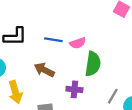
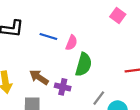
pink semicircle: (78, 43) -> (71, 43), turned -56
brown arrow: (44, 70) -> (39, 77), moved

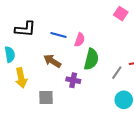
brown arrow: (39, 77) -> (52, 61), moved
gray line: (99, 98) -> (117, 73), moved

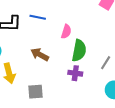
blue line: (59, 35) -> (38, 17), moved
purple cross: (73, 80) -> (75, 73), moved

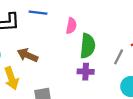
brown arrow: (40, 55) -> (28, 55), moved

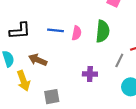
blue line: (38, 13) -> (55, 30), moved
green semicircle: (88, 46) -> (103, 31), moved

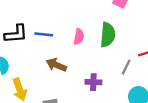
blue line: (55, 30) -> (44, 34), moved
brown arrow: (38, 60) -> (56, 65), moved

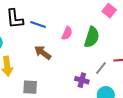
black L-shape: (16, 34) -> (15, 19), turned 75
purple cross: (93, 82) -> (82, 80), moved

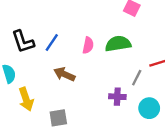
blue line: (38, 25) -> (52, 42), turned -63
green semicircle: (92, 37) -> (118, 44), turned -105

